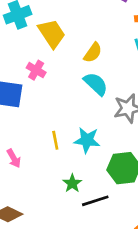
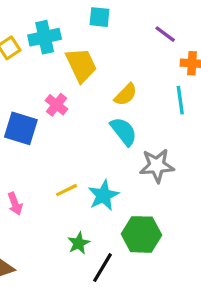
yellow line: (55, 140) -> (67, 190), turned 66
cyan star: (87, 140) -> (103, 195), turned 30
black line: (95, 201) -> (102, 268), turned -50

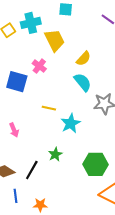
yellow line: (67, 190) -> (49, 108), moved, turned 40
green hexagon: (141, 234) -> (95, 164), moved
black line: (102, 268) -> (32, 170), moved

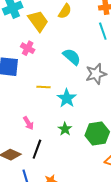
yellow semicircle: (83, 59) -> (65, 11), moved
pink arrow: (14, 130) -> (28, 123), moved
green star: (55, 154) -> (65, 129), moved

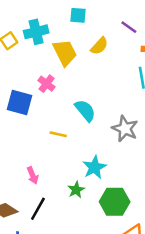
cyan semicircle: (72, 57) -> (85, 110), moved
gray star: (96, 74) -> (125, 129), turned 30
cyan star: (67, 98) -> (94, 167), moved

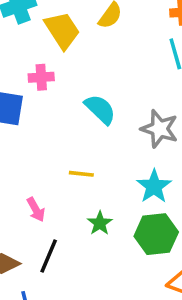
pink cross: (47, 84) -> (41, 77), turned -35
yellow line: (58, 134) -> (81, 174), moved
cyan star: (94, 167) -> (154, 186), moved

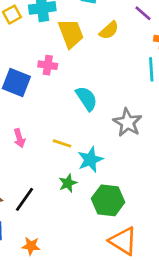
cyan star: (154, 186) -> (90, 160), moved
pink arrow: (36, 210) -> (19, 138), moved

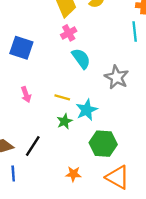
pink cross: (48, 65) -> (69, 33), moved, turned -35
green star: (68, 183) -> (65, 121), moved
orange star: (31, 246) -> (73, 174), moved

